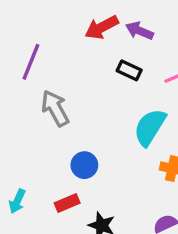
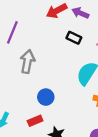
gray arrow: (55, 108) -> (27, 61), turned 40

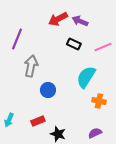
blue circle: (46, 97) -> (48, 90), moved

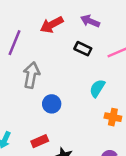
red arrow: (58, 19) -> (52, 25), moved
cyan semicircle: (86, 77) -> (97, 88), size x0.7

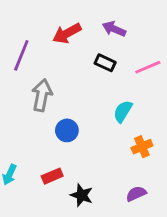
orange cross: (113, 117) -> (142, 147), turned -35

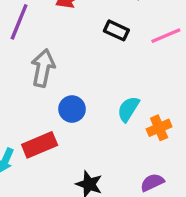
cyan semicircle: (123, 111) -> (128, 109), moved
red rectangle: (52, 176) -> (40, 145), moved, size x1.4

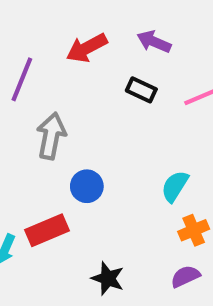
cyan semicircle: (128, 109) -> (175, 186), moved
orange cross: (159, 128) -> (194, 230), moved

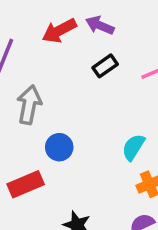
purple arrow: (154, 42) -> (100, 25), moved
black rectangle: (141, 90) -> (105, 66), turned -60

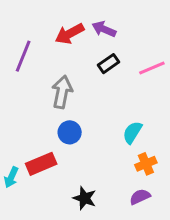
gray arrow: (29, 105) -> (62, 92), moved

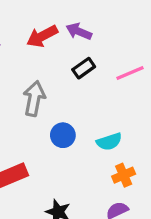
blue circle: (70, 132) -> (63, 135), moved
cyan semicircle: (132, 132) -> (109, 142), turned -140

